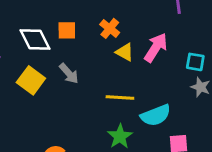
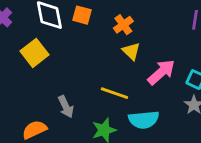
pink arrow: (156, 48) -> (161, 72), moved
gray arrow: (69, 73) -> (66, 107), moved

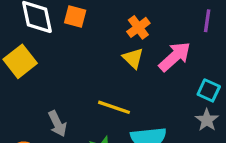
orange cross: (123, 25) -> (138, 27), moved
pink arrow: (161, 72) -> (175, 57), moved

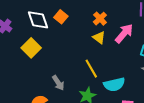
orange square: (75, 17) -> (61, 17), turned 32
yellow line: (114, 107) -> (91, 69), turned 48

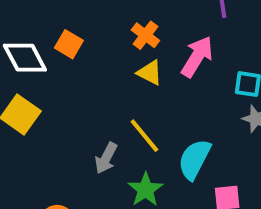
gray arrow: (58, 83) -> (106, 158), moved, turned 70
cyan semicircle: (114, 84) -> (194, 159), turned 140

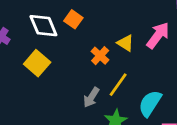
orange cross: (145, 35) -> (100, 56), moved
yellow line: (144, 136) -> (118, 85), turned 70

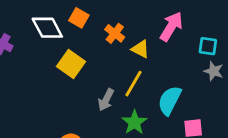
yellow triangle: (126, 43) -> (141, 49), moved
orange cross: (100, 56) -> (115, 33), moved
yellow square: (37, 63) -> (71, 64), moved

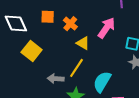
orange square: (79, 18) -> (48, 17), moved, turned -32
orange cross: (115, 33) -> (70, 24), moved
gray arrow: (106, 100) -> (56, 79), turned 63

